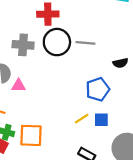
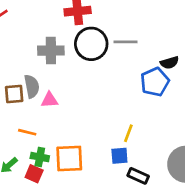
blue pentagon: (98, 89) -> (155, 82), moved
yellow line: (82, 119) -> (128, 133), turned -32
blue square: (101, 120) -> (119, 156), moved

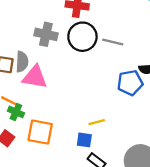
pink triangle: (50, 100) -> (35, 77), size x1.6
yellow line: (128, 133) -> (97, 122), turned 42
green cross: (40, 157) -> (16, 112), moved

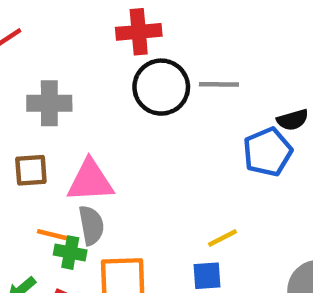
gray cross: (46, 34) -> (49, 103), moved
gray semicircle: (22, 62) -> (91, 225), moved

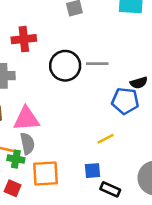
red cross: (139, 32) -> (24, 39), moved
blue pentagon: (268, 152) -> (125, 101), turned 30
yellow line: (222, 238) -> (106, 139), moved

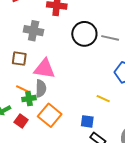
yellow line: (106, 139) -> (103, 99), turned 40
green cross: (16, 159) -> (29, 99), turned -32
orange square: (45, 174) -> (50, 115), turned 30

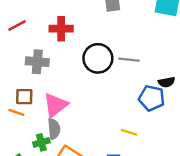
pink triangle: (44, 69) -> (55, 105), turned -40
orange line: (23, 89) -> (16, 112), moved

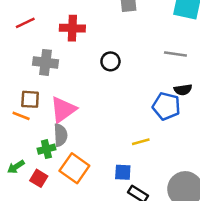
black circle: (98, 58) -> (110, 61), size x0.6
gray line: (129, 60) -> (175, 54), moved
yellow line: (129, 132) -> (141, 142), turned -35

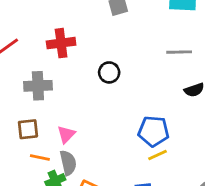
blue pentagon: (166, 106) -> (154, 131), moved
pink triangle: (63, 110) -> (66, 134), size x0.6
orange line: (21, 116) -> (40, 157), moved

